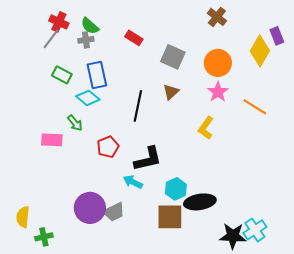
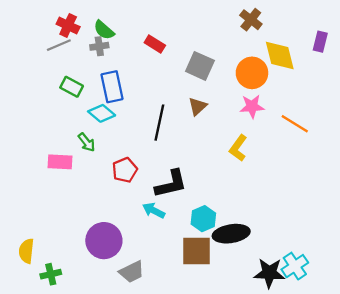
purple rectangle: (277, 36) -> (320, 42), turned 36
gray line: (51, 39) -> (59, 45), turned 30
yellow diamond: (260, 51) -> (280, 56), moved, turned -44
pink star: (218, 92) -> (252, 106), turned 30
gray trapezoid: (114, 212) -> (132, 272), moved

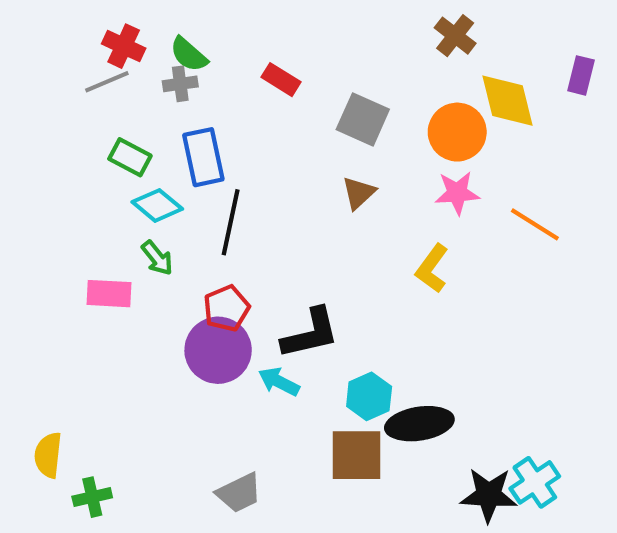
cyan diamond: (102, 113) -> (157, 205), moved
black line: (159, 123) -> (231, 222), moved
purple circle: (104, 241) -> (218, 350), moved

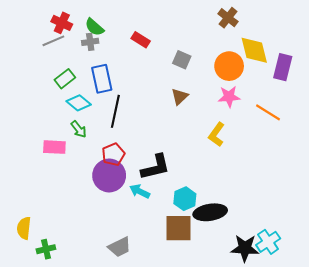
purple rectangle: (581, 75) -> (283, 67), moved, size x1.4
gray square: (363, 119) -> (182, 60), size x0.7
green rectangle: (130, 157) -> (65, 79), turned -66

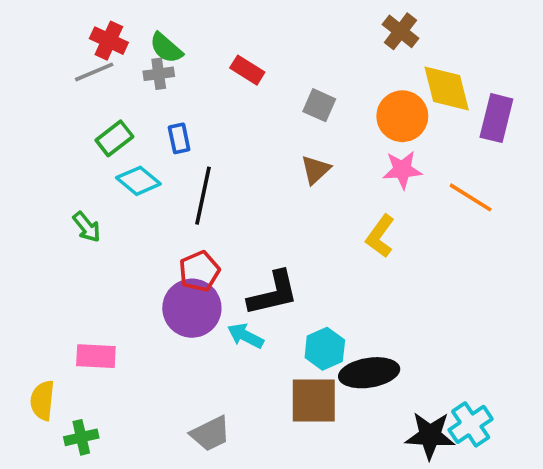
blue rectangle: (102, 79) -> (179, 138), size x0.6
green arrow: (79, 129) -> (87, 227), moved
pink rectangle: (54, 147) -> (96, 356), moved

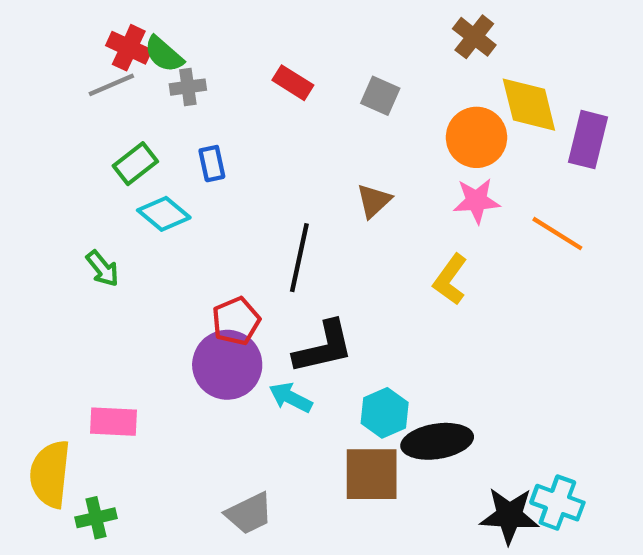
green semicircle: (166, 48) -> (164, 54), moved
gray square: (319, 105) -> (380, 96), moved
black line: (203, 196) -> (299, 258), moved
yellow semicircle: (42, 400) -> (50, 474), size x1.4
cyan cross: (471, 424) -> (557, 503), turned -36

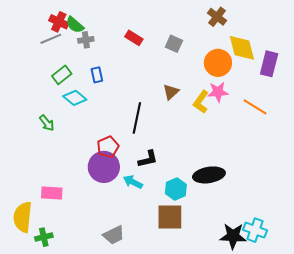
yellow L-shape: (450, 279) -> (201, 102), moved
black L-shape: (323, 347) -> (148, 159), size x0.7
black ellipse: (437, 441) -> (209, 175), moved

